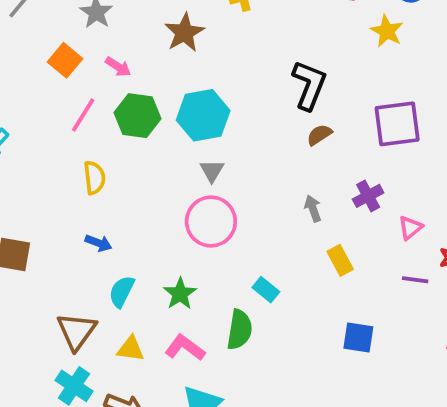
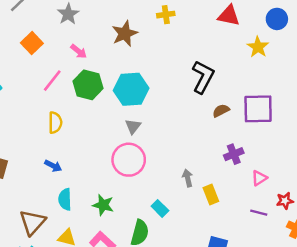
orange square: (65, 60) -> (32, 43), moved
brown semicircle: (319, 135) -> (221, 111), moved
gray arrow: (313, 208) -> (188, 178), moved
cyan semicircle: (122, 292) -> (65, 199), turned -35
green star: (180, 294) -> (103, 205), turned -30

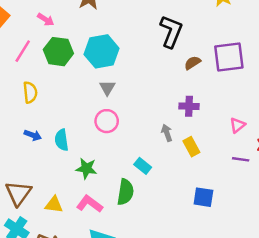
purple cross: (234, 154) -> (189, 106), moved, turned 30
pink circle: (129, 160) -> (107, 121), size x0.7
cyan semicircle: (65, 199) -> (62, 140), moved

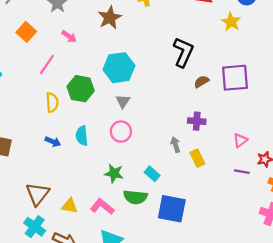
green hexagon: (58, 52) -> (81, 89), moved
cyan semicircle: (62, 140) -> (82, 136), moved
green star: (86, 168) -> (114, 173), moved
green semicircle: (125, 192) -> (135, 197), turned 85
blue square: (203, 197) -> (172, 209), moved, size x1.5

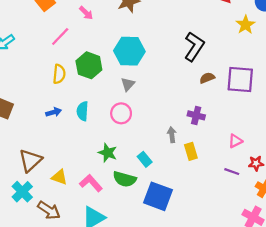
blue arrow: (53, 142) -> (54, 112), turned -48

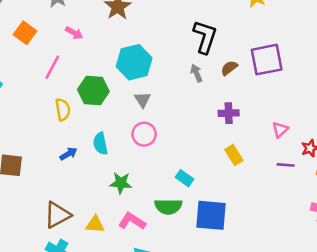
gray arrow: (172, 135) -> (196, 73), moved
green star: (108, 153) -> (121, 183), moved
brown triangle: (30, 160) -> (57, 215), turned 30

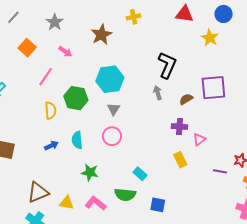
brown semicircle: (229, 68) -> (186, 99), moved
pink triangle: (280, 130) -> (199, 139), moved
blue square: (211, 215) -> (158, 205), size x0.6

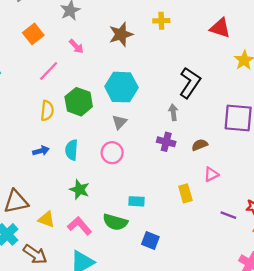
brown semicircle: (186, 99) -> (200, 145), moved
purple cross: (180, 127) -> (166, 142), moved
cyan rectangle: (140, 174) -> (136, 201), turned -48

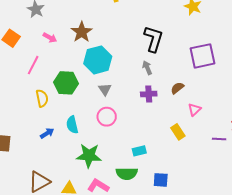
brown star: (121, 34) -> (82, 32), moved
green star: (79, 190) -> (89, 156), size x1.4

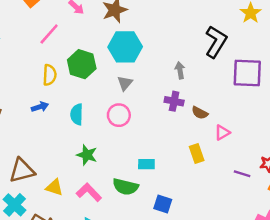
black L-shape: (153, 39) -> (216, 42), moved
brown semicircle: (177, 88) -> (200, 113), moved, turned -128
blue arrow: (47, 133) -> (40, 107), moved
green star: (89, 156) -> (87, 155), size x0.7

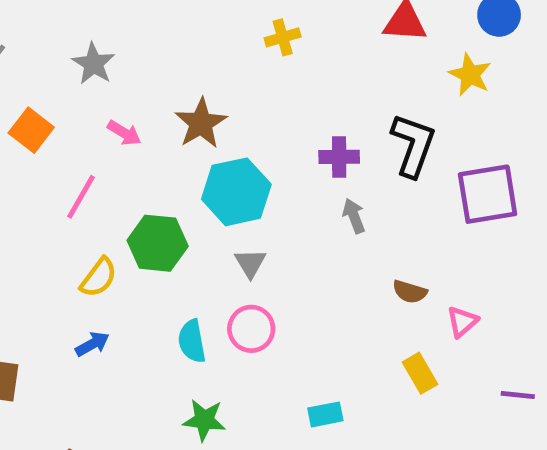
yellow semicircle: (50, 75) -> (99, 277), turned 45
purple cross: (174, 101) -> (339, 157), moved
cyan semicircle: (77, 114) -> (192, 341), moved

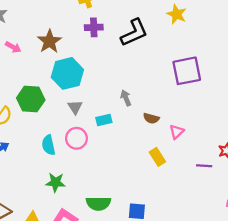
black L-shape: (413, 145) -> (134, 33), moved, turned 48
purple cross: (339, 157) -> (94, 27), moved
gray arrow: (354, 216) -> (126, 98), moved
cyan rectangle: (325, 414) -> (104, 120), moved

